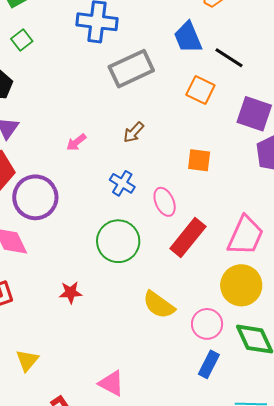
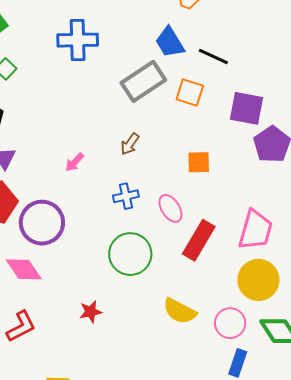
gray rectangle: (131, 69) -> (143, 81), moved
blue cross: (122, 183) -> (126, 196), turned -35

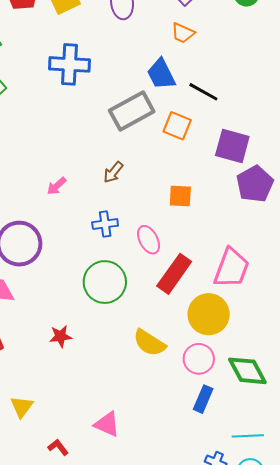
yellow circle: (258, 280) -> (209, 314), moved

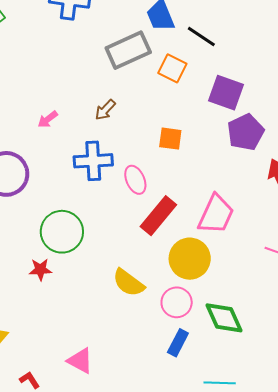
blue cross: (105, 224) -> (93, 161), size x1.5
green circle: (105, 282) -> (62, 232), moved

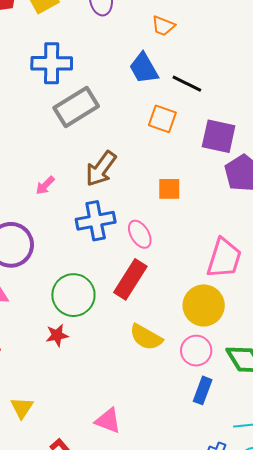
gray rectangle: (128, 50) -> (76, 107), moved
brown arrow: (105, 110) -> (101, 169), size x1.6
red rectangle: (158, 216) -> (130, 279), moved

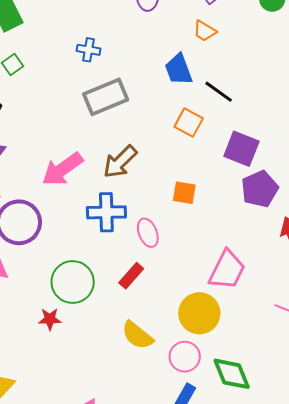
blue cross: (52, 63) -> (88, 50), size x0.6
pink arrow: (45, 185) -> (62, 169), size x2.0
red rectangle: (130, 279) -> (131, 276), size x0.7

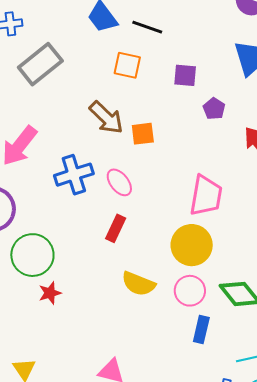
purple square: (241, 149) -> (185, 75), size x0.7
brown arrow: (120, 162) -> (106, 118), moved, turned -75
purple pentagon: (260, 189) -> (214, 109), size x0.6
green circle: (73, 282) -> (32, 255), moved

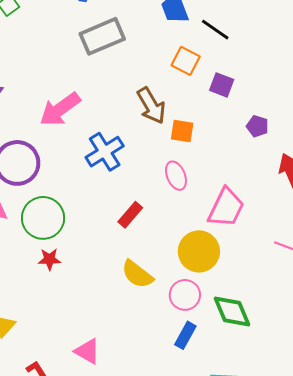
purple square: (185, 75) -> (222, 85), moved
purple pentagon: (214, 109) -> (257, 126), turned -30
blue cross: (74, 175) -> (105, 152), turned -30
pink ellipse: (119, 182) -> (176, 176), moved

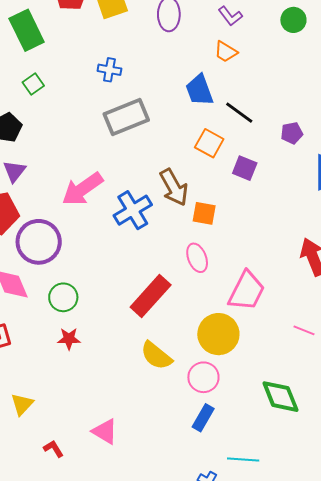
purple pentagon: (257, 126) -> (292, 133), moved, turned -30
blue cross: (105, 152) -> (133, 210), moved
red rectangle: (130, 215) -> (151, 296), size x1.6
green circle: (43, 218) -> (63, 297), size x0.7
green diamond: (232, 311) -> (280, 397), moved

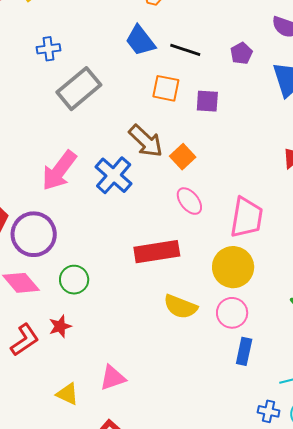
orange square: (204, 213) -> (183, 157), turned -35
red rectangle: (151, 296) -> (157, 252), turned 57
red star: (69, 339) -> (60, 326), moved
yellow triangle: (22, 404) -> (68, 394), turned -30
pink triangle: (105, 431) -> (113, 378), moved, turned -32

